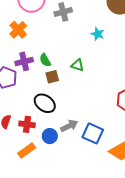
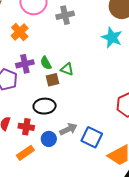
cyan star: (98, 34) -> (112, 37), moved, size x1.5
green triangle: (78, 65) -> (67, 69), moved
black ellipse: (45, 103) -> (45, 106), turned -40

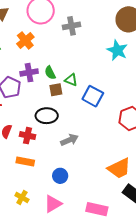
blue square: (92, 137) -> (93, 96), moved
blue circle: (49, 139) -> (60, 176), moved
orange rectangle: (25, 153) -> (25, 161), turned 42

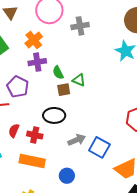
purple cross: (29, 73) -> (37, 62), moved
blue square: (93, 96) -> (99, 147), moved
orange rectangle: (25, 161) -> (32, 161), size x1.4

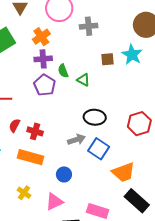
purple pentagon: (18, 87) -> (45, 85), moved
brown square: (64, 90) -> (107, 59), moved
black ellipse: (54, 115) -> (95, 117), moved

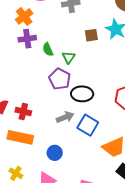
green triangle: (83, 80) -> (69, 57), turned 40
purple pentagon: (45, 85) -> (60, 79), moved

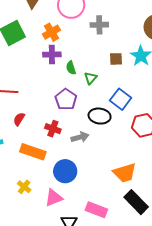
purple pentagon: (60, 79) -> (66, 99), moved
red cross: (23, 112) -> (53, 129), moved
blue square: (88, 125) -> (121, 99), moved
blue circle: (55, 153) -> (65, 171), size x1.5

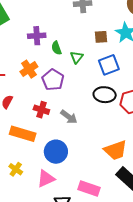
orange cross: (51, 32) -> (29, 69), moved
blue square: (121, 99) -> (109, 65), moved, turned 35
black ellipse: (100, 116) -> (105, 95), moved
gray arrow: (80, 137) -> (69, 117), turned 54

